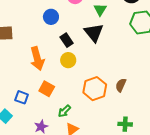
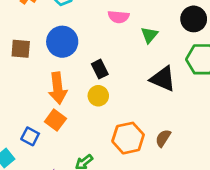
blue circle: (51, 17) -> (62, 42), moved, size x1.5
black triangle: (94, 33) -> (163, 79), moved, turned -35
orange square: (47, 89) -> (55, 120), moved

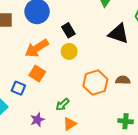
orange arrow: (58, 88) -> (37, 48), turned 70
brown semicircle: (163, 138) -> (123, 80), turned 64

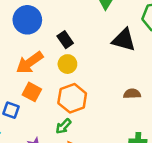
orange hexagon: (95, 83) -> (72, 98), moved

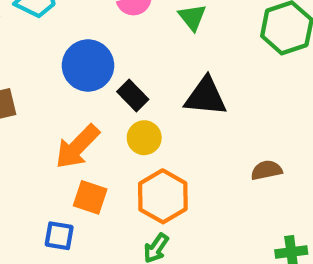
blue circle: (27, 20) -> (88, 66), moved
black triangle: (124, 40) -> (206, 97), moved

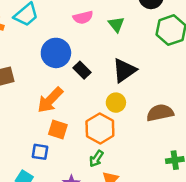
black triangle: (206, 97) -> (124, 70), turned -40
yellow circle: (144, 138) -> (116, 103), moved
brown semicircle: (266, 170) -> (160, 113), size x1.5

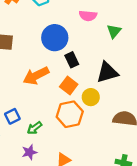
orange square: (58, 129) -> (69, 86), moved
blue square: (40, 152) -> (12, 116), turned 35
green arrow: (96, 159) -> (34, 128), moved

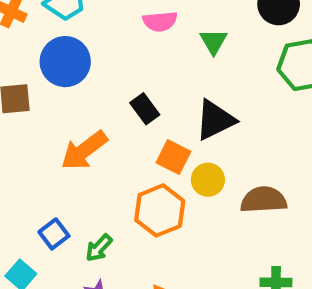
blue circle: (55, 38) -> (65, 62), moved
orange square: (69, 86) -> (173, 157), moved
yellow circle: (91, 97) -> (208, 180), moved

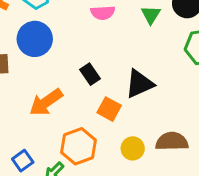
green triangle: (214, 41) -> (151, 15), moved
yellow circle: (208, 180) -> (133, 148), moved
orange hexagon: (160, 210) -> (79, 146), moved

